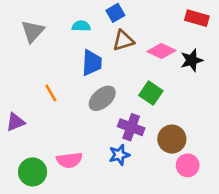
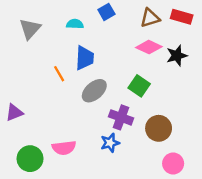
brown triangle: (123, 40) -> (150, 18), moved
orange line: (51, 93) -> (59, 74), moved
pink circle: (188, 165) -> (173, 163), moved

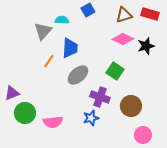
gray triangle: (30, 29) -> (43, 31), moved
orange line: (59, 74) -> (49, 61), turned 64
green circle: (30, 159) -> (25, 113), moved

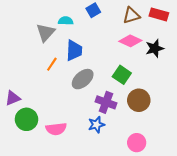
brown circle: (131, 106) -> (139, 100), moved
pink circle: (143, 135) -> (137, 143), moved

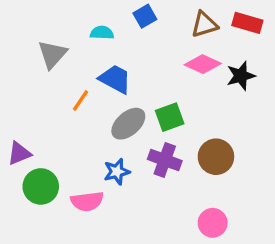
gray triangle: (46, 32) -> (52, 54), moved
blue trapezoid: (74, 50) -> (115, 79), turned -65
green square: (122, 75) -> (170, 117), moved, turned 36
blue star: (96, 125) -> (117, 172), moved

